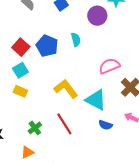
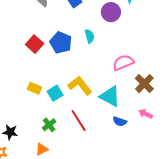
cyan square: (20, 70) -> (55, 93), moved

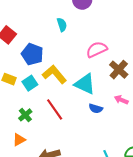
blue pentagon: (61, 43) -> (32, 54), moved

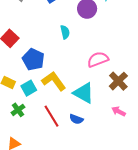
blue semicircle: (96, 108) -> (76, 119), moved
green cross: (25, 115) -> (18, 110), moved

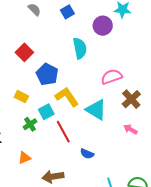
cyan semicircle: (65, 32) -> (80, 48), size x1.5
cyan square: (29, 88) -> (46, 112), moved
blue semicircle: (76, 119) -> (87, 154), moved

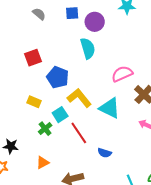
blue square: (67, 12) -> (72, 13), turned 32
purple circle: (103, 26) -> (95, 22), moved
red square: (24, 52) -> (33, 58), turned 30

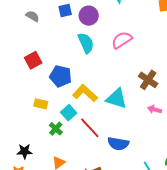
pink semicircle: (122, 74) -> (122, 40), moved
blue semicircle: (105, 153) -> (118, 144), size x1.5

